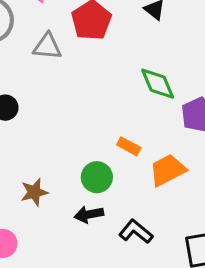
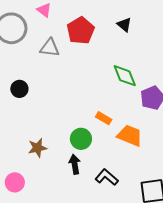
orange trapezoid: (168, 170) -> (130, 135), turned 48
black arrow: (89, 214) -> (75, 164), turned 90

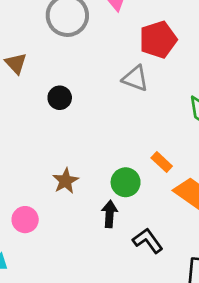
gray triangle: (50, 48) -> (135, 78), moved
brown star: (37, 148) -> (66, 181), turned -30

